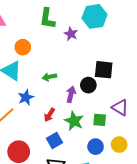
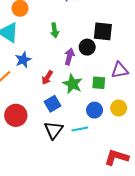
green arrow: (49, 77) -> (55, 30), moved, turned -88
purple triangle: (120, 108) -> (120, 70), turned -42

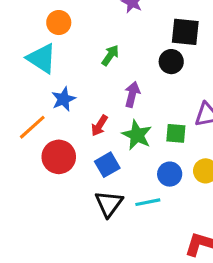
green arrow: (55, 30) -> (110, 55), turned -136
black square: (103, 31) -> (185, 32), moved
black circle: (87, 47) -> (171, 62), moved
red circle: (16, 115) -> (59, 157), moved

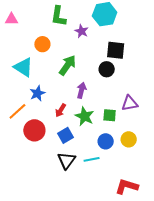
orange circle: (59, 23) -> (42, 44), moved
green arrow: (110, 55) -> (68, 65), size x1.5

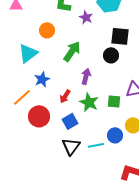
cyan triangle: (23, 67) -> (28, 53), turned 50
blue circle: (106, 141) -> (115, 135), moved

